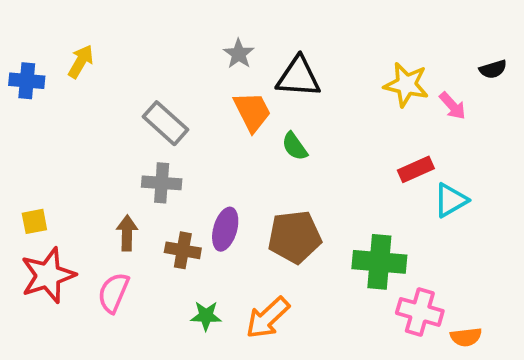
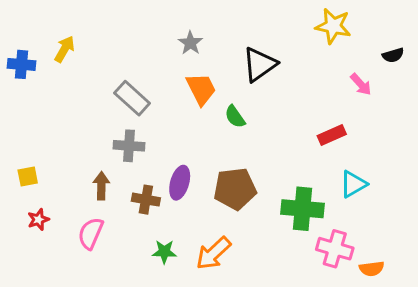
black triangle: (298, 77) -> (260, 64), moved, turned -39
yellow star: (406, 85) -> (333, 26), moved
cyan triangle: (451, 200) -> (353, 184), moved
red star: (48, 275) -> (38, 220), size x0.5

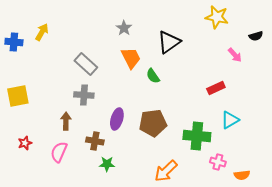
yellow square: (28, 177) -> (18, 96), moved, size x1.6
brown cross: (146, 200) -> (95, 141), moved
pink cross: (335, 249) -> (218, 162), size x0.7
orange arrow: (213, 253) -> (166, 171), moved

